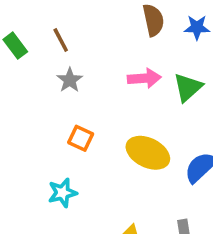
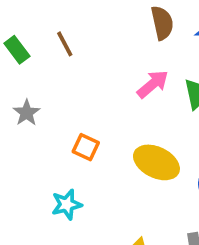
pink arrow: (144, 78) -> (153, 84), turned -36
gray star: (70, 80) -> (27, 113), moved

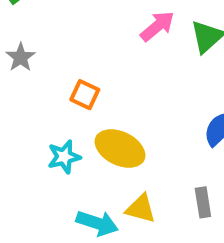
yellow ellipse: (156, 162) -> (120, 149), moved

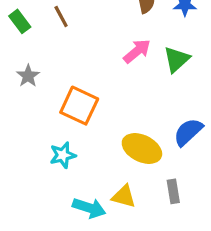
orange square: (85, 95) -> (79, 106), size x1.6
yellow ellipse: (120, 149) -> (142, 149), moved

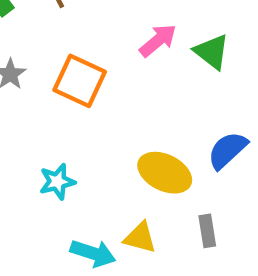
green triangle: (177, 59) -> (212, 52), turned -40
orange square: (79, 106) -> (80, 81), moved

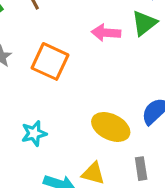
pink arrow: (158, 41) -> (106, 33), turned -136
green triangle: (212, 52) -> (144, 23), moved, turned 44

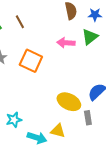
cyan star: (34, 133) -> (14, 120), moved
gray rectangle: (141, 169) -> (88, 118), moved

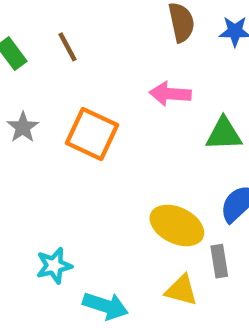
green triangle: (90, 37) -> (224, 134), moved, turned 36
yellow triangle: (58, 131) -> (181, 290), moved

